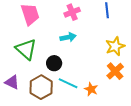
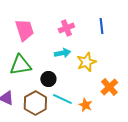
yellow star: (115, 46) -> (86, 62), moved
green triangle: (26, 49) -> (20, 65), turned -50

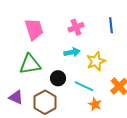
cyan line: (62, 99) -> (84, 86), moved

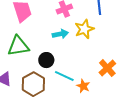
yellow star: (96, 61) -> (84, 29), moved
cyan line: (84, 86) -> (64, 76), moved

